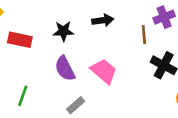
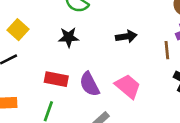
black star: (63, 31) -> (69, 37), moved
red rectangle: (20, 40) -> (56, 79), moved

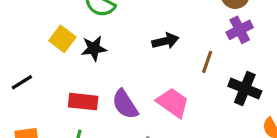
yellow square: (18, 30) -> (62, 39), moved
brown line: (167, 50) -> (207, 62), moved, turned 30

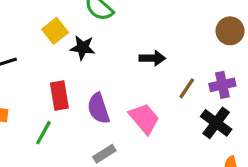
purple cross: (240, 30) -> (222, 85), moved
red rectangle: (83, 102) -> (59, 95), turned 60

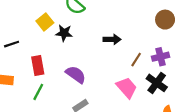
red rectangle: (59, 95) -> (38, 66), moved
purple semicircle: (98, 108) -> (76, 74), turned 145
pink trapezoid: (144, 119) -> (127, 88), moved

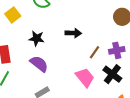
black star: (64, 33) -> (37, 38), moved

